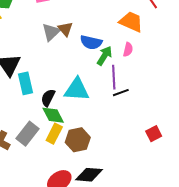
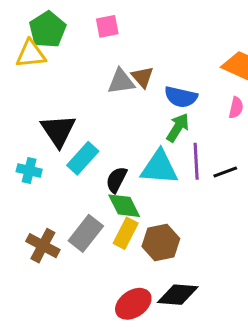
gray triangle: (51, 32) -> (121, 82), turned 36
green arrow: (104, 56) -> (178, 128), moved
purple line: (114, 77) -> (196, 161), moved
cyan rectangle: (25, 83) -> (83, 158), turned 55

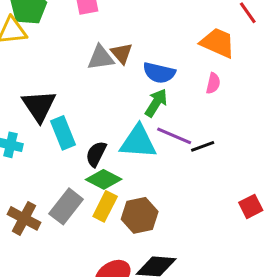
cyan rectangle: (83, 158) -> (63, 133), turned -64
purple line: (196, 161) -> (174, 136), turned -64
green diamond: (124, 206) -> (104, 179), turned -36

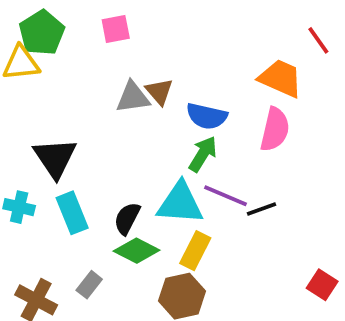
pink semicircle: (213, 83) -> (275, 129), size x1.6
cyan rectangle: (63, 133) -> (72, 213), moved
gray rectangle: (66, 206) -> (89, 285), size x0.6
yellow rectangle: (105, 206) -> (195, 251), moved
red square: (251, 206) -> (322, 285), turned -30

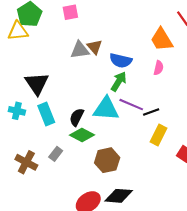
orange trapezoid: (280, 78) -> (162, 40), turned -145
pink semicircle: (275, 129) -> (159, 68), size x0.6
yellow rectangle: (195, 251) -> (159, 135), moved

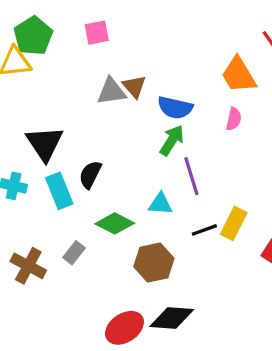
purple line: (131, 105) -> (191, 176), turned 50
cyan triangle: (106, 109) -> (160, 204), moved, size x0.6
black line: (151, 112) -> (204, 230), moved
black semicircle: (77, 117) -> (90, 174), moved

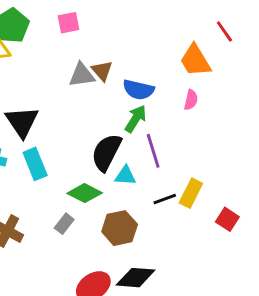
black semicircle: (90, 174) -> (106, 152), moved, size x1.5
gray rectangle: (74, 253) -> (64, 224), moved

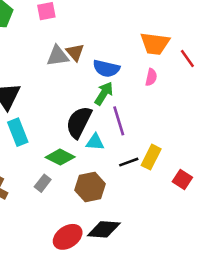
red line: (224, 31) -> (187, 59), moved
orange trapezoid: (195, 61) -> (155, 44), turned -52

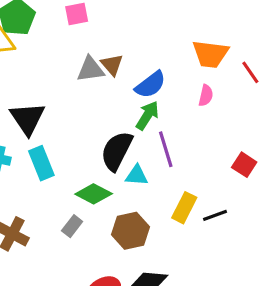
blue semicircle: (106, 68) -> (150, 85), turned -50
yellow rectangle: (151, 157) -> (184, 208), moved
black line: (129, 162) -> (215, 215), moved
red square: (182, 179) -> (244, 165), moved

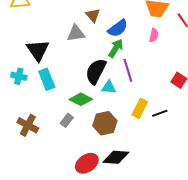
gray triangle: (90, 69) -> (76, 33), moved

